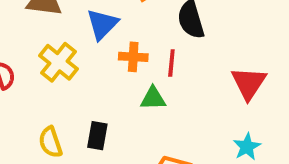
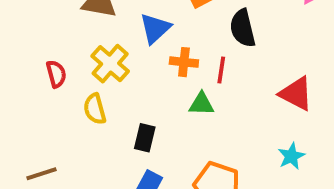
red triangle: (249, 83) -> (296, 94), turned -39
yellow semicircle: (51, 142) -> (95, 109), moved

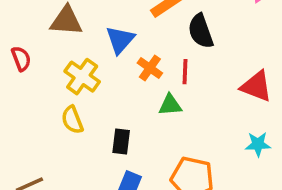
orange cross: (184, 62) -> (150, 68), turned 35
red semicircle: (56, 74) -> (21, 59), moved
cyan star: (291, 156) -> (258, 144), turned 30

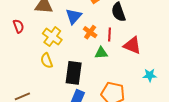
red triangle: (256, 86) -> (132, 45), moved
black rectangle: (121, 142) -> (74, 73), size x1.6

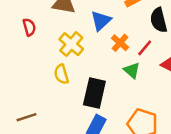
red line: (110, 34) -> (145, 48), turned 32
green triangle: (101, 53) -> (132, 70), turned 40

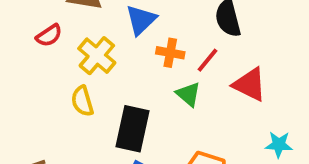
red semicircle: (29, 27) -> (49, 35), moved, turned 72
orange cross: (120, 43) -> (170, 53), turned -30

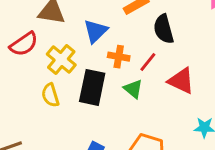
red semicircle: (49, 35) -> (24, 44), size x1.4
black rectangle: (133, 129) -> (92, 87), moved

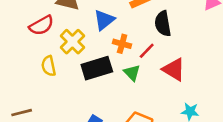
black rectangle: (92, 87) -> (97, 68), turned 56
yellow semicircle: (50, 95) -> (49, 66), moved

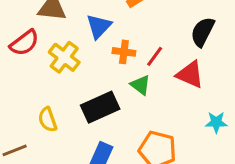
black semicircle: (163, 24) -> (203, 32), moved, turned 45
yellow semicircle: (49, 66) -> (48, 120), moved
black rectangle: (97, 68) -> (100, 107), moved

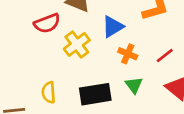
red line: (155, 56) -> (165, 55), moved

